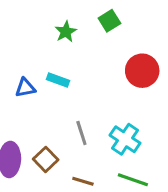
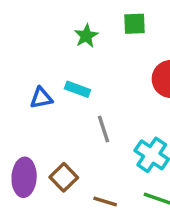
green square: (109, 21) -> (134, 24), turned 30
gray line: (81, 133) -> (103, 129), moved

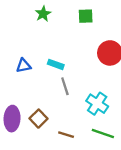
green star: (86, 36) -> (43, 14), moved
cyan rectangle: (78, 89) -> (56, 64), moved

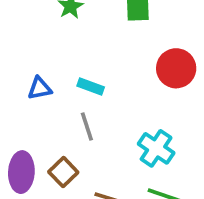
gray line: (65, 86) -> (87, 127), moved

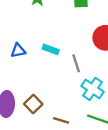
gray line: (87, 127) -> (76, 63), moved

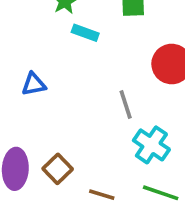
cyan rectangle: (51, 49) -> (85, 33), moved

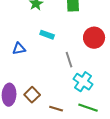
cyan rectangle: (85, 33) -> (47, 35), moved

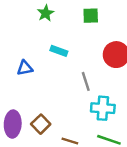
cyan cross: (83, 82) -> (103, 108), turned -30

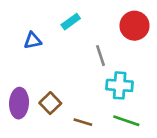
cyan rectangle: (59, 51) -> (71, 22), turned -56

